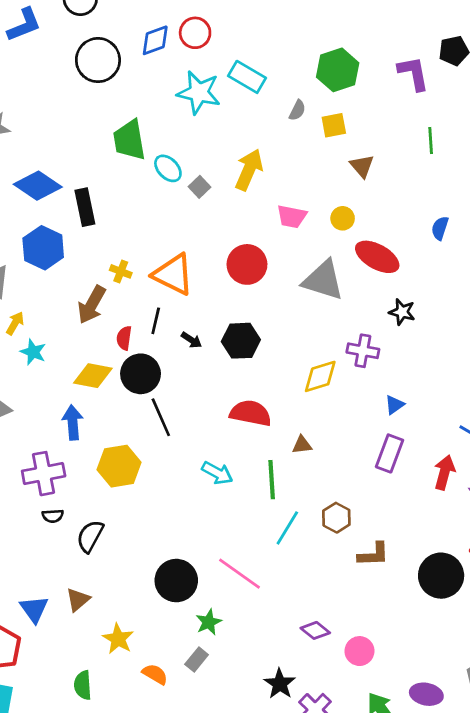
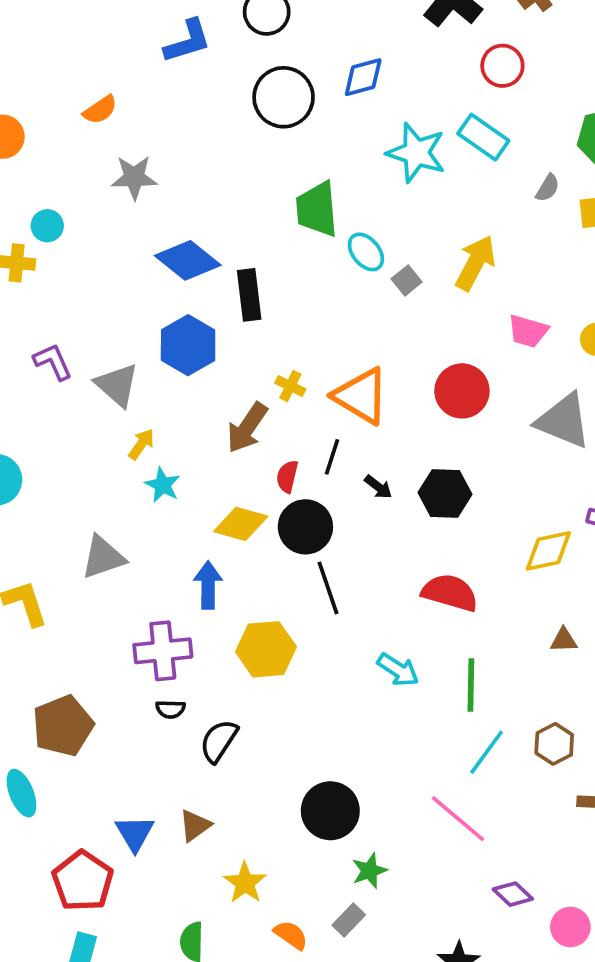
red circle: (195, 33) -> (502, 66), moved
brown triangle: (302, 445) -> (564, 640), moved
pink line: (240, 574) -> (458, 819), moved

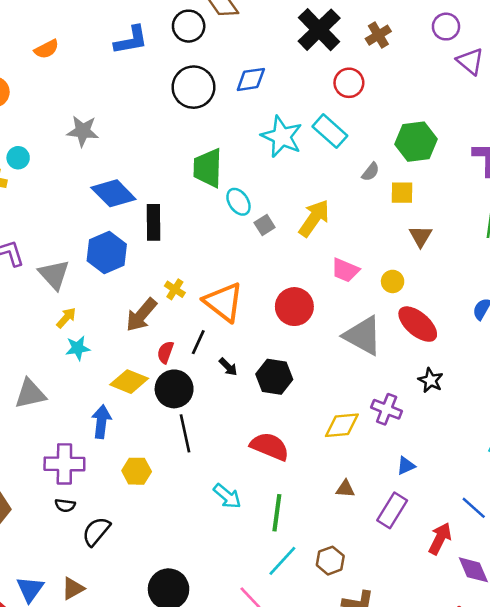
orange semicircle: (100, 110) -> (47, 49), moved
cyan star: (163, 485) -> (78, 348), turned 30
yellow hexagon: (266, 649) -> (137, 471), size x0.7

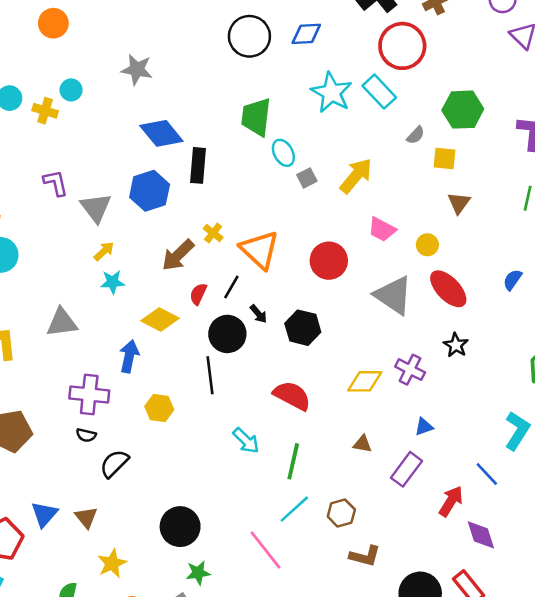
red circle: (349, 83) -> (402, 46), size x1.6
black circle: (174, 389) -> (227, 334), moved
brown triangle: (73, 588) -> (86, 517), turned -45

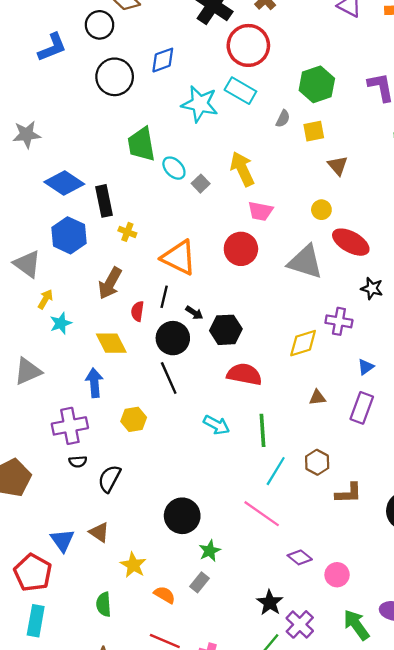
yellow arrow: (356, 176) -> (242, 169), turned -48
pink trapezoid: (382, 229) -> (260, 211), moved
yellow cross: (213, 233) -> (127, 232), moved
yellow diamond: (160, 319) -> (111, 343), turned 52
black hexagon: (303, 328) -> (226, 330), moved

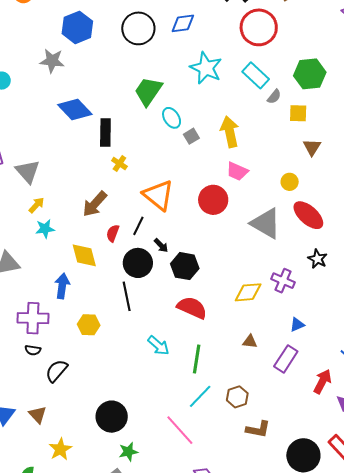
cyan rectangle: (240, 91) -> (256, 75), moved
green trapezoid: (141, 144) -> (148, 91), turned 32
blue hexagon: (69, 235) -> (77, 27), moved

